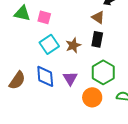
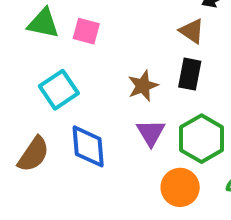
cyan square: (49, 44) -> (59, 90), moved
purple triangle: (70, 78) -> (151, 133), moved

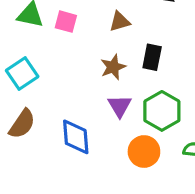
brown triangle: (192, 31) -> (120, 22), moved, turned -50
cyan square: (59, 90) -> (22, 74), moved
blue diamond: (88, 146) -> (76, 137), moved

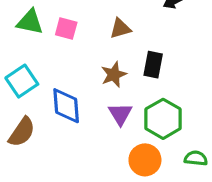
blue diamond: (76, 137) -> (66, 106), moved

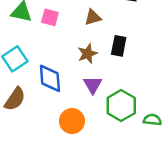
green hexagon: (163, 119) -> (121, 106), moved
orange circle: (145, 160) -> (72, 121), moved

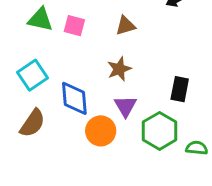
black rectangle: (119, 46) -> (180, 89), moved
orange circle: (72, 121) -> (101, 131), moved

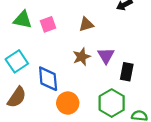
pink square: (74, 26) -> (48, 24), turned -35
purple triangle: (125, 106) -> (106, 56), moved

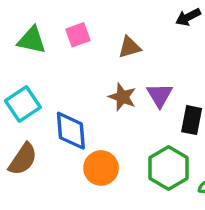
pink square: (48, 24) -> (78, 35), moved
brown star: (82, 57) -> (122, 97), turned -30

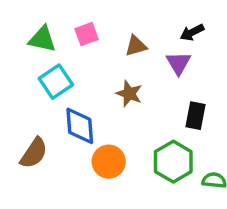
black arrow: (188, 17) -> (192, 32), moved
purple triangle: (160, 95) -> (178, 63), moved
cyan square: (23, 104) -> (56, 82), moved

